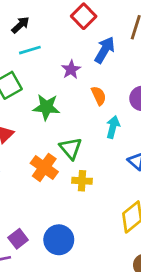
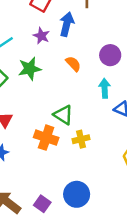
purple star: (71, 70) -> (41, 36), moved
green star: (46, 107) -> (30, 69), moved
cyan arrow: (113, 127) -> (105, 88), moved

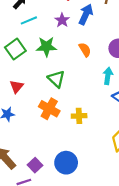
green triangle: (63, 115) -> (56, 79), moved

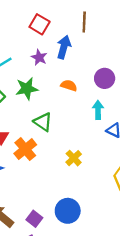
orange semicircle: (85, 50) -> (69, 85), turned -32
orange cross: (49, 109) -> (25, 149), moved, turned 30
yellow cross: (79, 116) -> (74, 158), turned -32

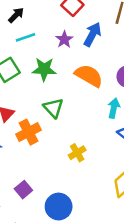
orange semicircle: (69, 85) -> (89, 76), size x1.6
purple square: (34, 219) -> (23, 190), moved

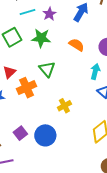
purple star: (64, 39) -> (49, 14), moved
orange semicircle: (89, 76) -> (77, 45), size x0.7
blue circle: (59, 207) -> (45, 135), moved

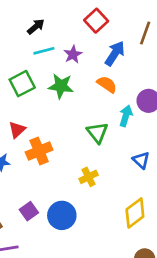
orange semicircle: (77, 45) -> (107, 84), moved
green triangle: (47, 69) -> (97, 133), moved
cyan arrow: (95, 71) -> (126, 116), moved

